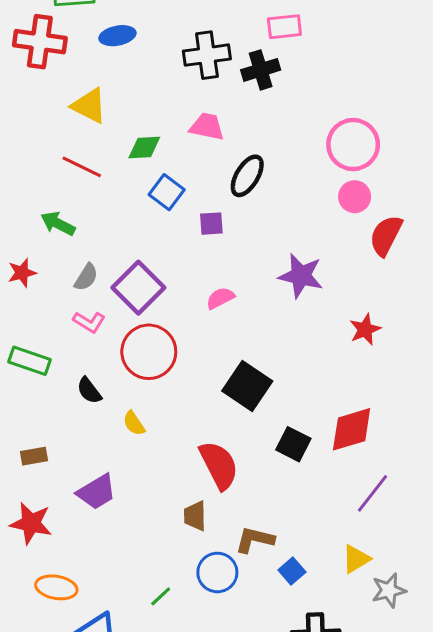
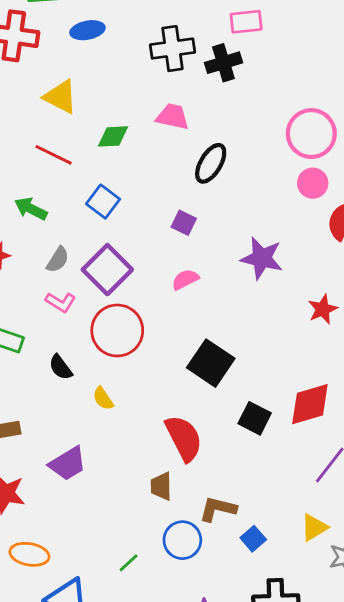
blue square: (167, 192) -> (103, 202), moved
purple square: (211, 224) -> (184, 223), moved, turned 30

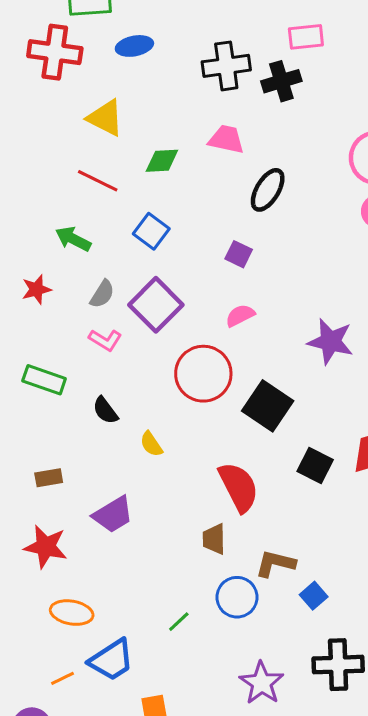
purple star: (262, 258) -> (330, 342), moved
red circle: (117, 330) -> (203, 374), moved

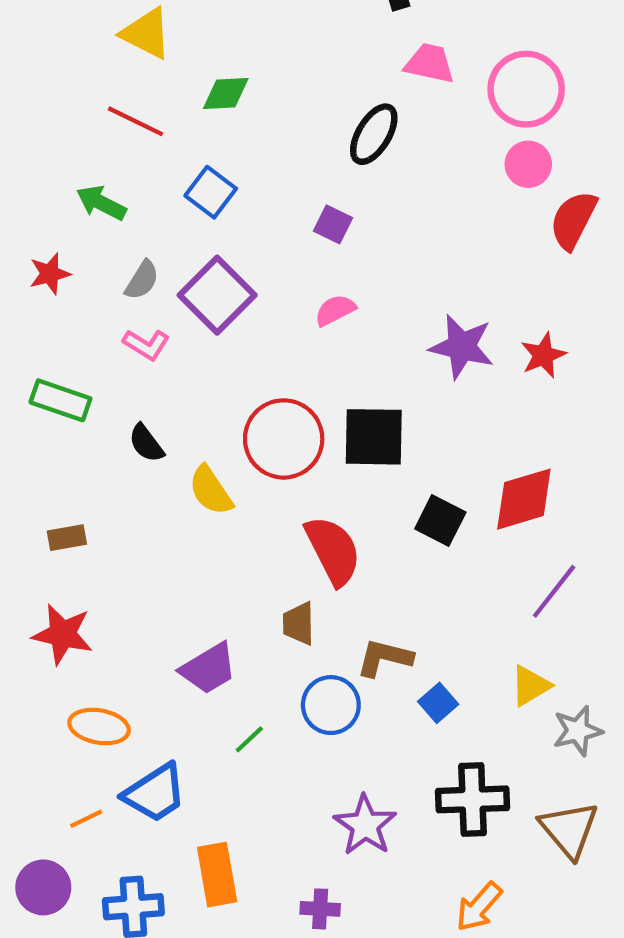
pink trapezoid: (226, 139) -> (430, 63), moved
red circle: (203, 374) -> (284, 439), moved
black square: (268, 406) -> (374, 437), turned -33
yellow semicircle: (151, 444) -> (211, 490), size x1.4
purple trapezoid: (113, 515) -> (209, 669), moved

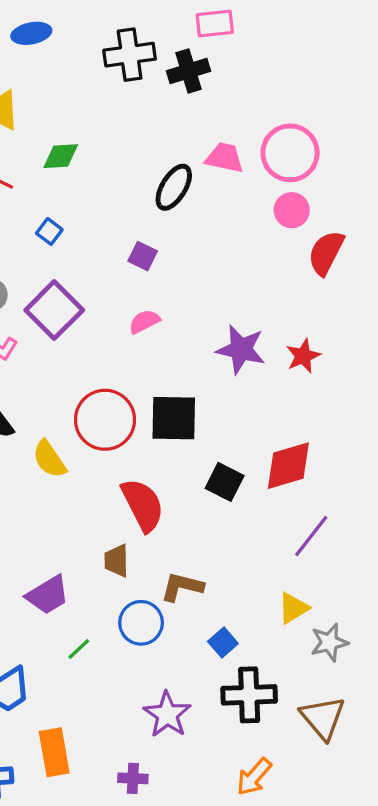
pink trapezoid: (430, 63) -> (225, 158), moved
blue square: (211, 192) -> (49, 231), size x0.7
blue square: (438, 703) -> (223, 642), moved

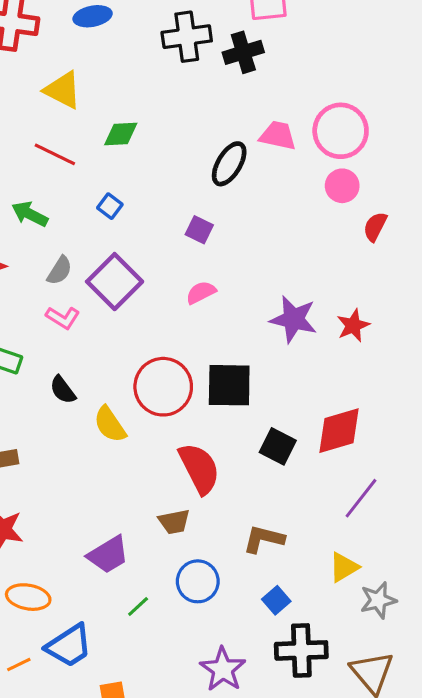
red semicircle: (326, 253) -> (375, 227), size x0.7
brown trapezoid: (116, 561) -> (174, 522), turned -100
brown L-shape: (182, 587) -> (264, 539), moved

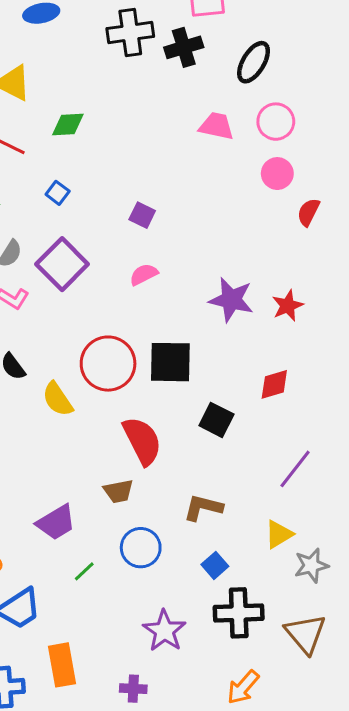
pink circle: (341, 131) -> (276, 122), size x0.7
black ellipse: (229, 164) -> (254, 62), moved
red diamond: (339, 431) -> (274, 384), moved, size x0.7

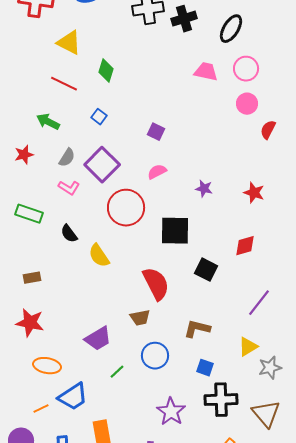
green diamond: (68, 125) -> (106, 71), turned -70
purple star: (231, 300) -> (204, 189), moved, size x0.6
red star: (288, 306) -> (254, 193), turned -30
red circle: (108, 364) -> (126, 208), moved
blue square: (215, 565) -> (205, 368), turned -30

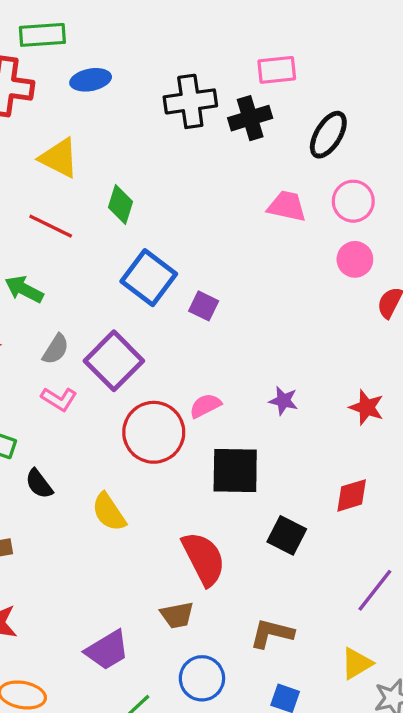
blue square: (99, 117) -> (149, 278), moved, size x2.0
pink semicircle: (157, 172) -> (205, 406), moved
black semicircle: (69, 234) -> (39, 484), moved

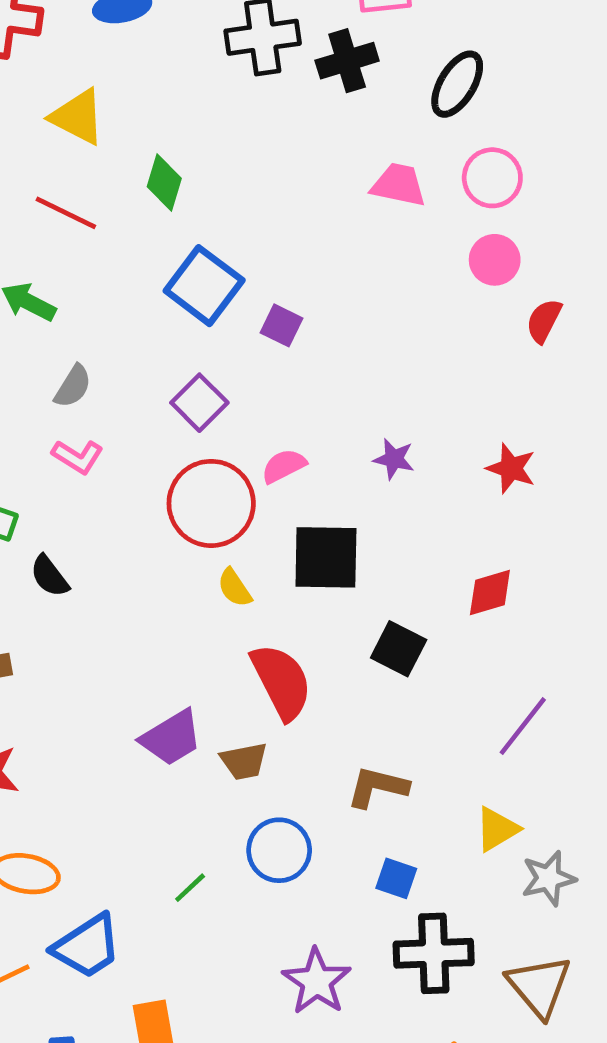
purple square: (114, 361) -> (199, 403), moved, size x0.7
yellow semicircle: (109, 512) -> (235, 588), moved, size x0.7
purple trapezoid: (107, 650) -> (171, 738), moved

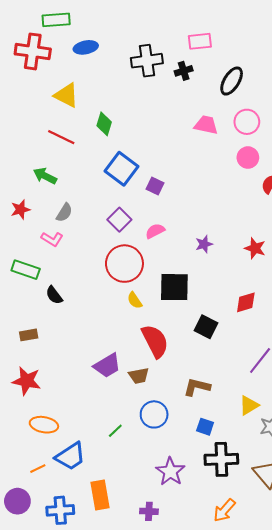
black cross: (347, 61) -> (184, 71), size x0.7
pink L-shape: (78, 457) -> (52, 239), moved
purple star: (394, 459) -> (204, 244), turned -30
pink semicircle: (284, 466) -> (155, 231), moved

